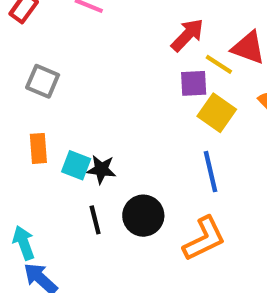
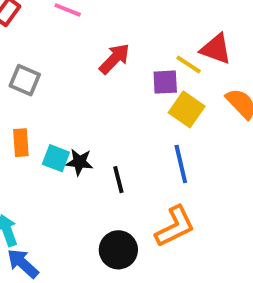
red arrow: (187, 35) -> (114, 59), moved
black circle: (143, 216) -> (118, 250), moved
black line: (95, 220) -> (118, 180), moved

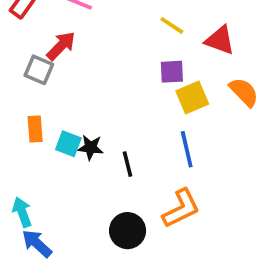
red arrow: (114, 59) -> (61, 46), moved
yellow line: (189, 65) -> (172, 25), moved
yellow square: (187, 109) -> (192, 98), turned 32

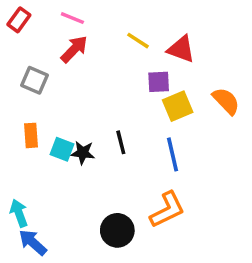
yellow line: (172, 25) -> (138, 41), moved
red triangle: (220, 40) -> (181, 49), moved
red arrow: (61, 46) -> (74, 49), moved
black line: (128, 164) -> (121, 142), moved

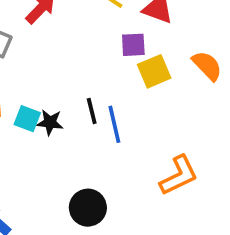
blue line: (173, 154) -> (114, 124), moved
orange L-shape: (167, 210) -> (179, 175), moved

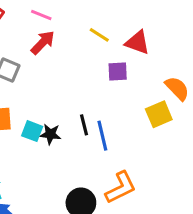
yellow square: (154, 71) -> (159, 114), moved
orange L-shape: (179, 175) -> (121, 188), moved

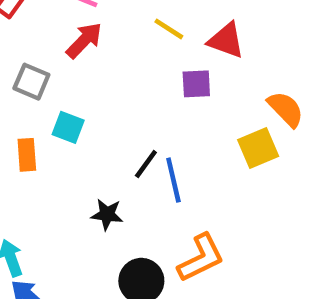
black line: (84, 125) -> (146, 164), turned 50
cyan square: (32, 131) -> (68, 127), moved
black star: (50, 134) -> (107, 214), moved

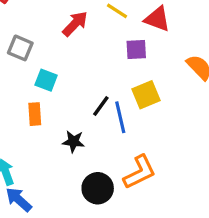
red arrow: (84, 40) -> (75, 24), moved
yellow square: (258, 148) -> (146, 95), moved
orange rectangle: (27, 155) -> (35, 114), moved

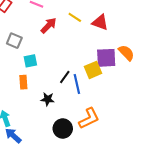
purple square: (136, 50) -> (106, 58), moved, size x1.5
cyan square: (46, 80) -> (30, 61), turned -32

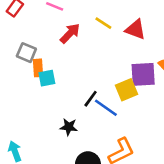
orange rectangle: (23, 82) -> (38, 68), moved
blue line: (77, 84) -> (106, 108), turned -42

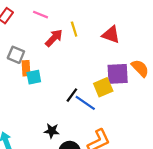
yellow line: (103, 23) -> (74, 29), moved, turned 40
black star: (69, 127) -> (52, 131), moved

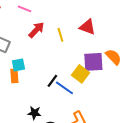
yellow line: (74, 29) -> (60, 35), moved
orange rectangle: (26, 68) -> (14, 76), moved
yellow square: (103, 87) -> (80, 74), turned -30

